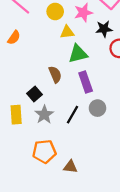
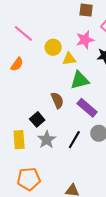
yellow circle: (55, 11) -> (53, 47), moved
purple rectangle: (86, 82) -> (87, 108), turned -30
orange pentagon: (44, 151) -> (29, 179), moved

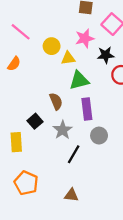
purple rectangle: (87, 108) -> (87, 109), turned 42
gray star: (47, 140) -> (63, 130), moved
black line: (74, 140) -> (74, 154), moved
orange pentagon: (29, 179) -> (26, 183), turned 30

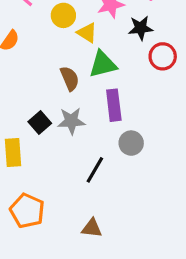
yellow triangle: (68, 58) -> (87, 33), turned 40
brown semicircle: (56, 101) -> (70, 78), moved
gray star: (63, 130) -> (71, 121), moved, turned 30

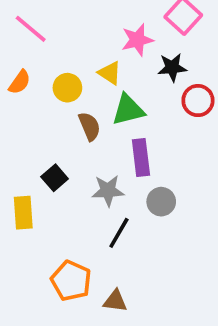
yellow circle: (63, 15) -> (67, 88), moved
gray star: (71, 121) -> (108, 191), moved
orange pentagon: (27, 211) -> (71, 281), moved

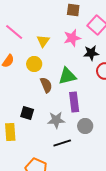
yellow triangle: (110, 73) -> (43, 41), moved, turned 32
black square: (55, 178) -> (27, 113), turned -32
black line: (119, 233) -> (62, 143), turned 42

